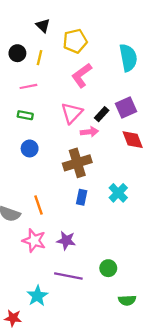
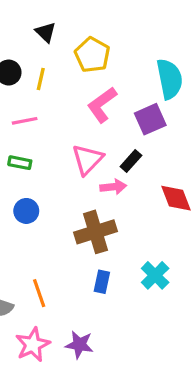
yellow pentagon: (75, 41) -> (92, 55), turned -30
purple square: (126, 107) -> (150, 119), moved
pink star: (34, 240) -> (33, 345), turned 30

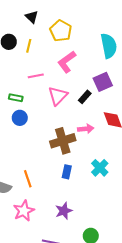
purple square: (150, 119) -> (103, 82), moved
pink line: (25, 121) -> (36, 76), moved
pink arrow: (113, 187) -> (86, 129), moved
blue circle: (26, 211) -> (20, 118), moved
purple star: (79, 345) -> (64, 211), moved, turned -30

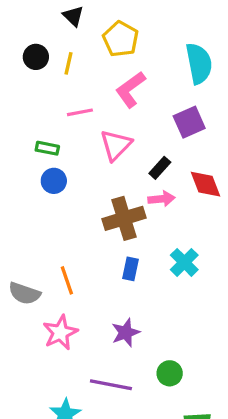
black rectangle: (85, 97) -> (160, 168), moved

